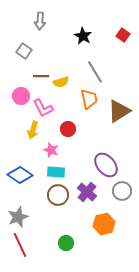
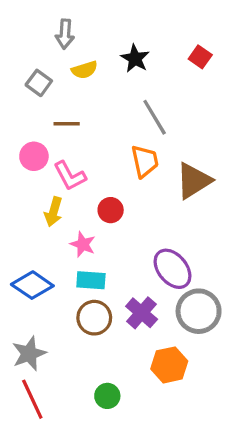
yellow semicircle: (61, 82) -> (84, 70), moved
gray circle: (122, 191) -> (199, 311), size x1.4

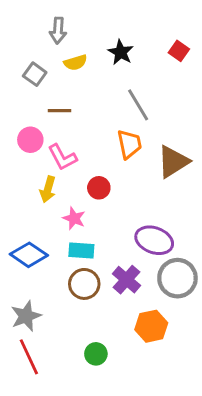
purple ellipse: (172, 269) -> (154, 240), turned -30

